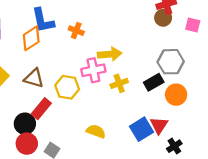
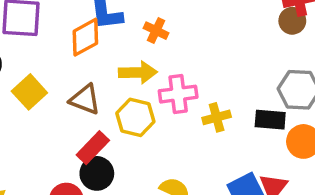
yellow arrow: (110, 54) -> (138, 72), moved
black rectangle: (154, 82) -> (270, 120), turned 30
black circle: (25, 124) -> (97, 173), moved

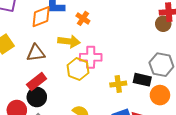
brown triangle: (85, 99) -> (36, 53), turned -36
yellow hexagon: (135, 117) -> (78, 69), moved
yellow cross: (217, 117) -> (118, 84), moved

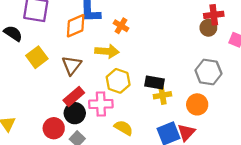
brown triangle: (36, 53) -> (72, 65), turned -42
pink cross: (91, 57) -> (101, 104), moved
black rectangle: (142, 80) -> (155, 82), moved
orange circle: (160, 95) -> (197, 104), moved

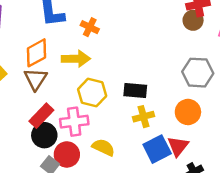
orange diamond: (76, 26) -> (36, 53), moved
yellow cross: (162, 95) -> (144, 117), moved
red circle: (54, 128) -> (67, 154), moved

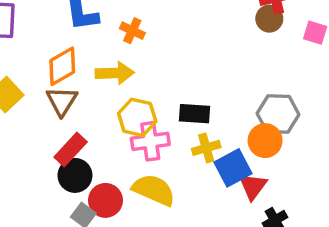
gray hexagon: (198, 73) -> (278, 114), moved
pink cross: (74, 122) -> (150, 141), moved
yellow semicircle: (103, 147) -> (154, 190), size x1.4
blue square: (157, 149) -> (233, 168), moved

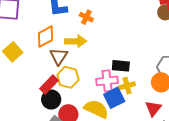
brown triangle: (62, 101) -> (59, 56), moved
yellow hexagon: (137, 117) -> (68, 77), moved
pink cross: (150, 141) -> (107, 81), moved
blue square: (233, 168) -> (114, 98), moved

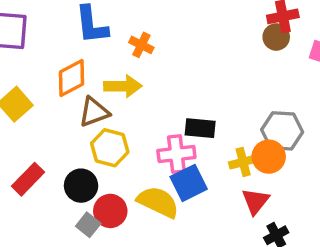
brown triangle: (59, 56) -> (94, 112), turned 36
red rectangle: (49, 85) -> (28, 179), moved
yellow cross: (127, 86) -> (243, 162), moved

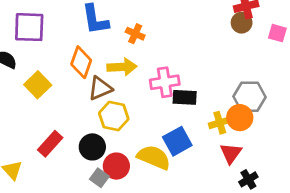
orange diamond: (72, 78) -> (81, 62), turned -40
pink cross: (176, 154) -> (165, 82), moved

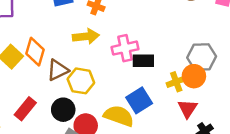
orange diamond: (81, 62) -> (35, 52), moved
brown triangle: (100, 88) -> (58, 70), moved

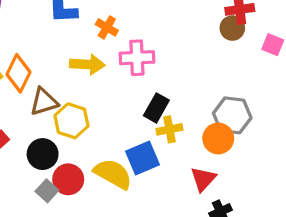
pink cross: (125, 48) -> (137, 58), moved
black rectangle: (143, 61) -> (156, 108), turned -70
yellow cross: (176, 82) -> (169, 129), moved

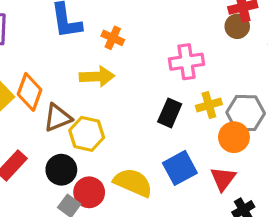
pink cross: (137, 58) -> (186, 62), moved
yellow cross: (169, 129) -> (209, 105), moved
blue square: (142, 158) -> (180, 168), moved

